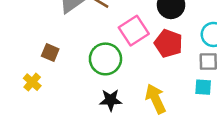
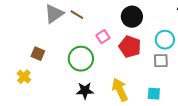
pink square: (134, 31) -> (103, 37), size x0.6
cyan square: (203, 87) -> (154, 94), moved

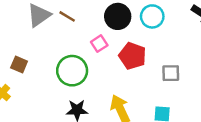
black circle: (132, 17) -> (118, 16), moved
cyan circle: (165, 40) -> (152, 16), moved

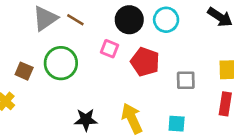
pink square: (99, 44) -> (110, 49), turned -35
green circle: (72, 71) -> (61, 63), moved

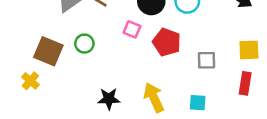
green circle: (61, 63) -> (84, 44), size x0.6
brown square: (24, 71) -> (48, 51), size x1.6

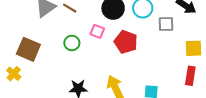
green circle: (84, 44) -> (72, 43), moved
gray square: (207, 60) -> (166, 24), moved

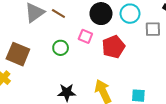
red pentagon: (126, 42) -> (113, 47), turned 30

